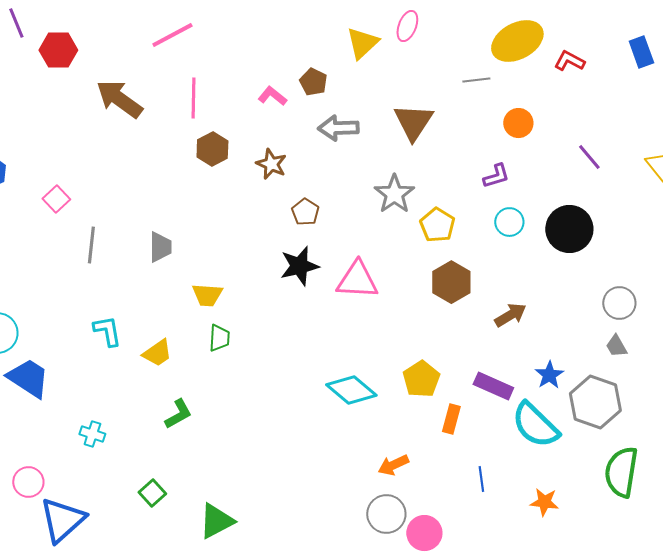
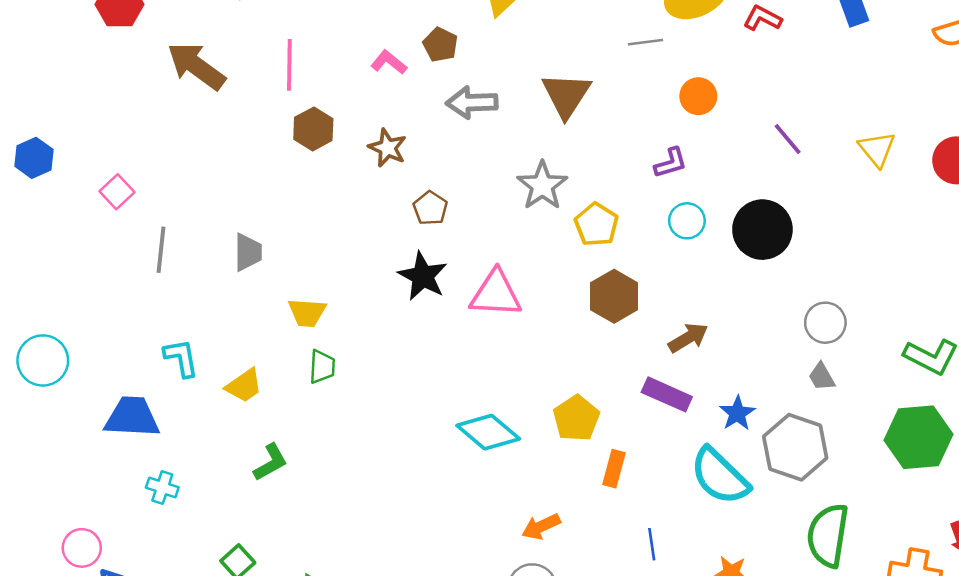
black star: (299, 266) -> (423, 276), turned -30
blue trapezoid: (28, 378) -> (132, 417), moved, turned -30
purple rectangle: (493, 386) -> (667, 394), moved

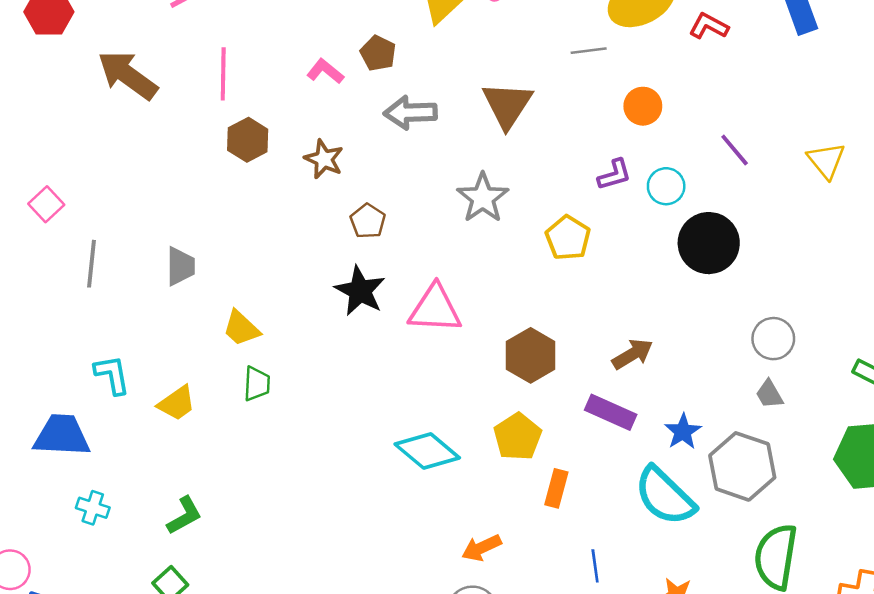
cyan circle: (687, 221) -> (666, 186), moved
yellow pentagon: (596, 225) -> (568, 238), moved
brown hexagon: (614, 296) -> (531, 355), moved
yellow trapezoid: (307, 313) -> (241, 328), turned 39
green L-shape: (271, 462) -> (184, 516), moved

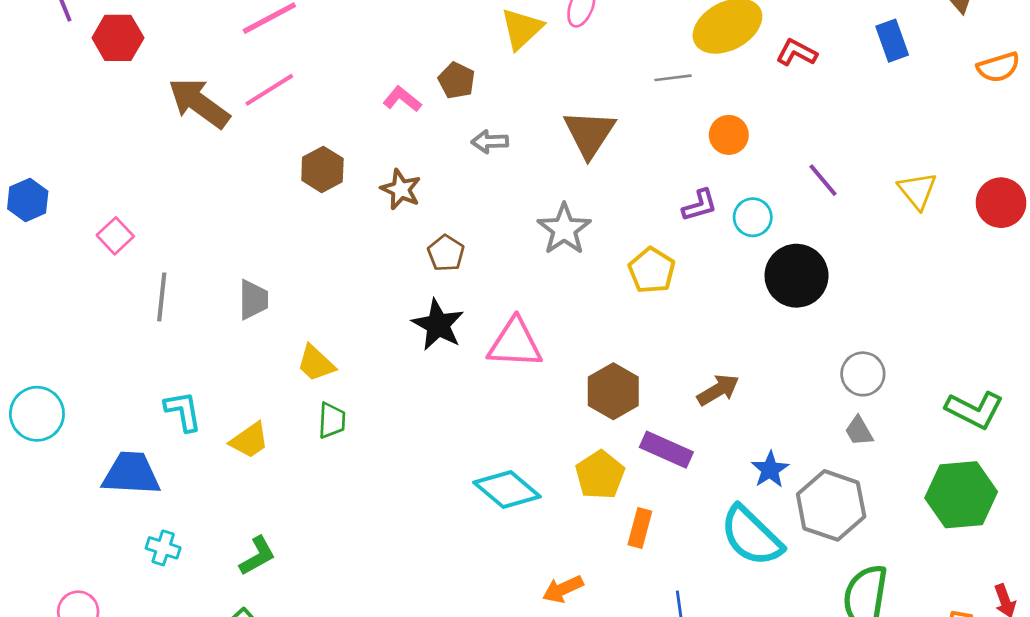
pink line: (223, 74) -> (269, 90), moved, turned 57
gray arrow: (410, 113) -> (490, 142), size x0.7
purple rectangle: (611, 412) -> (666, 450), moved

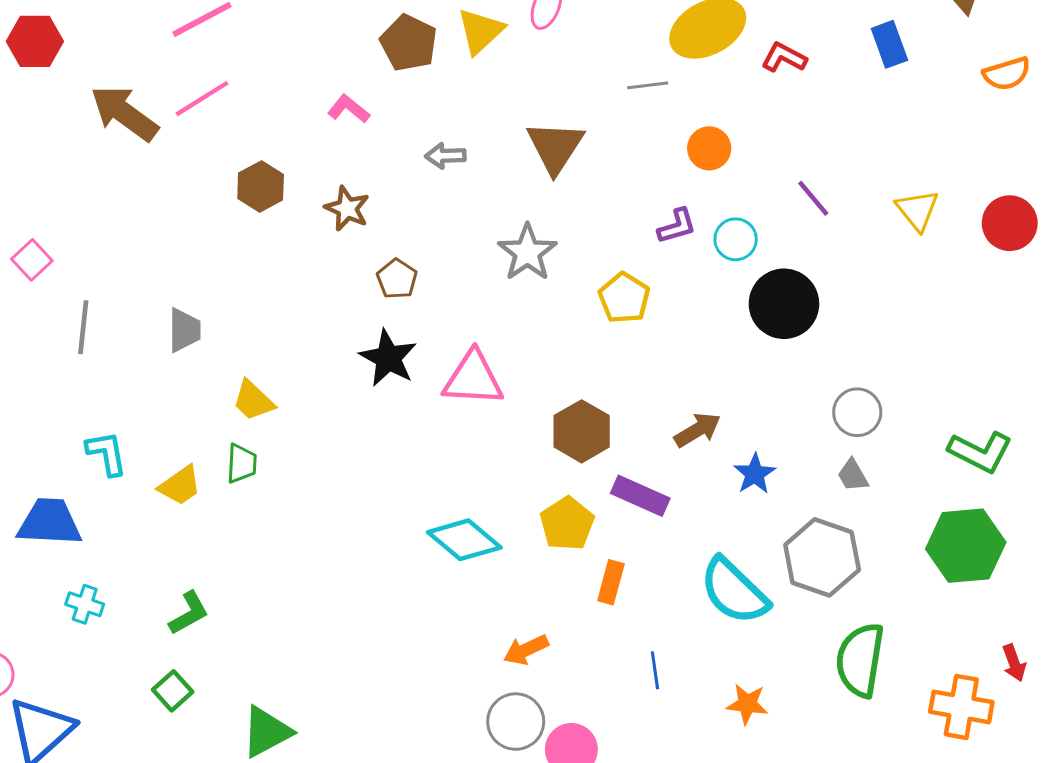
brown pentagon: (457, 80) -> (409, 43), moved, size x1.4
green trapezoid: (332, 420) -> (242, 464), moved
blue star: (770, 470) -> (755, 474), moved

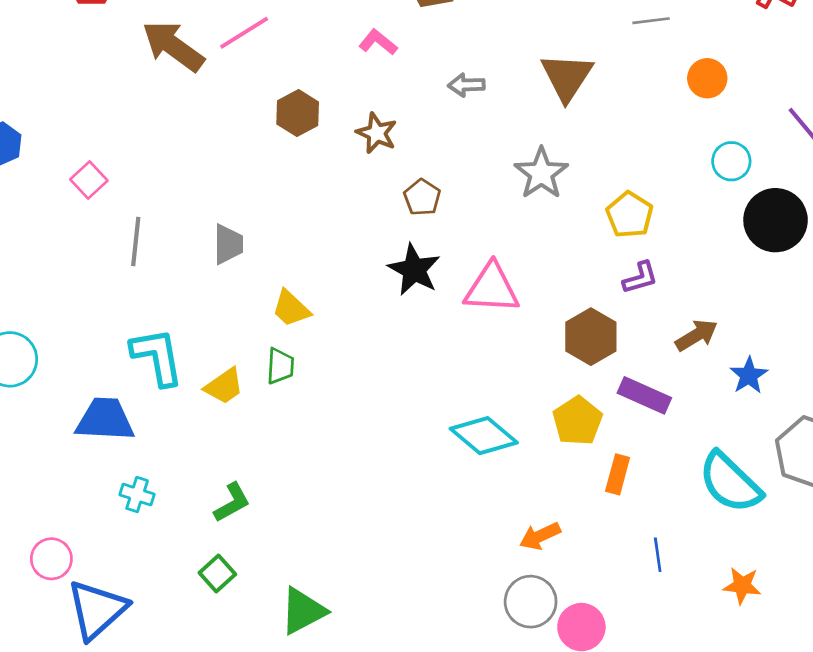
purple L-shape: (677, 226) -> (640, 278), moved
cyan L-shape: (107, 453) -> (157, 357), size x1.4

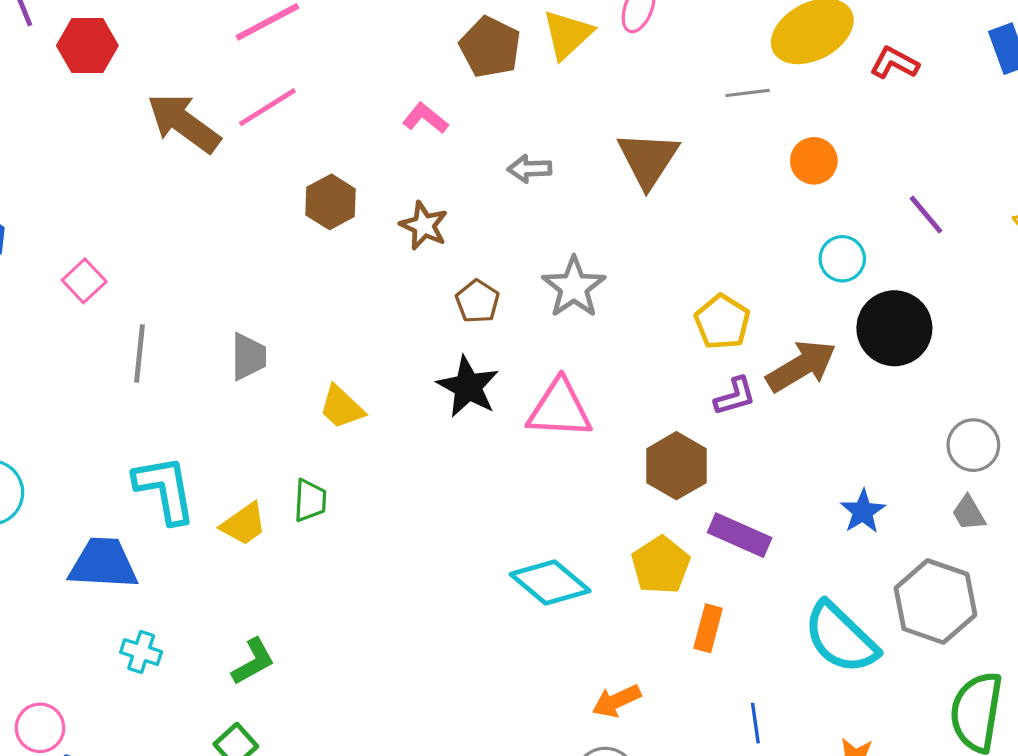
gray star: (541, 173) -> (574, 287), moved
yellow trapezoid: (291, 308) -> (342, 407), moved
brown arrow: (697, 335) -> (801, 366), moved, size x1.4

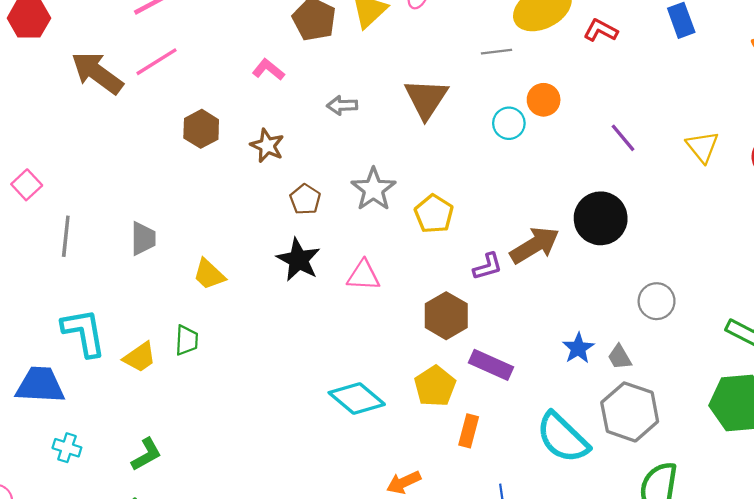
cyan circle: (842, 259) -> (509, 123), moved
yellow pentagon: (722, 322) -> (434, 214), moved
pink triangle: (560, 409) -> (363, 275), size x0.7
gray trapezoid: (969, 513) -> (620, 357), moved

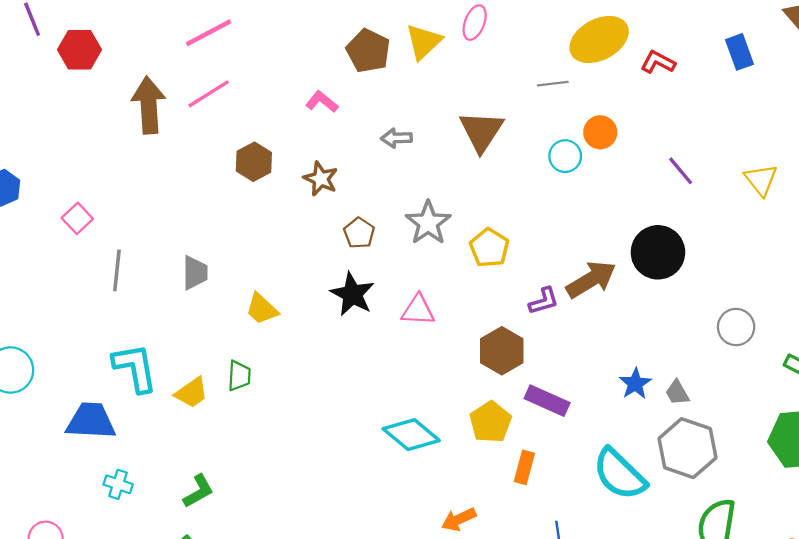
brown arrow: (97, 73) -> (149, 105), turned 50
gray circle: (657, 301) -> (736, 327), moved

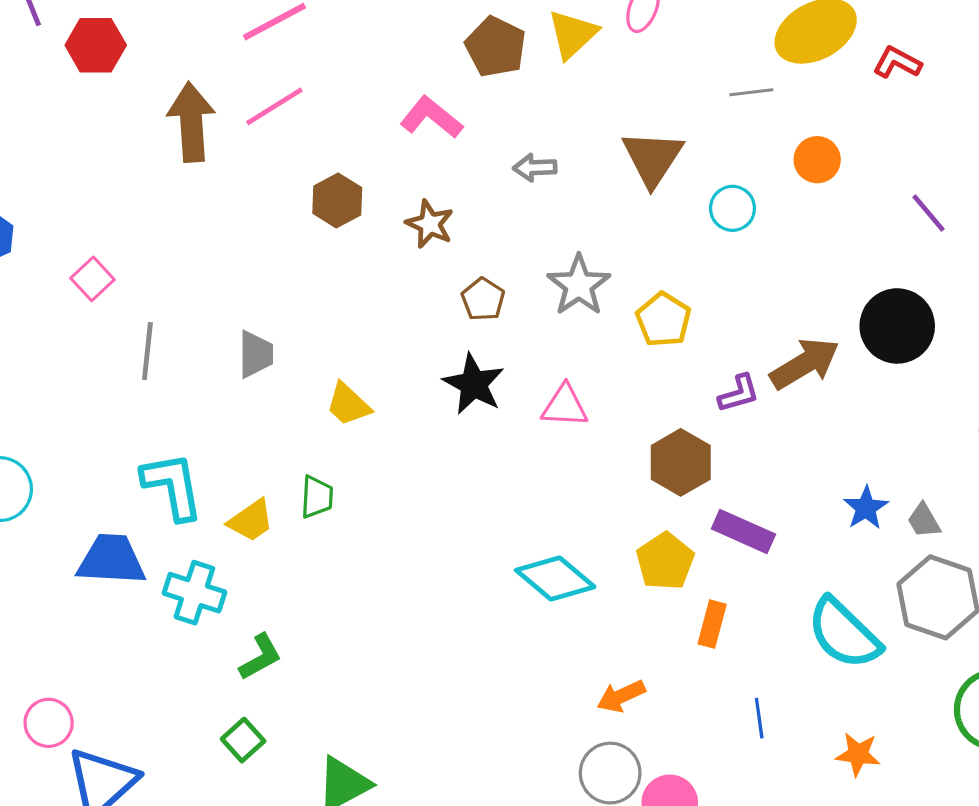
pink L-shape: (322, 102) -> (431, 117), size x1.4
cyan circle: (565, 156) -> (732, 208), moved
cyan cross: (118, 484) -> (194, 593), moved, size x1.5

